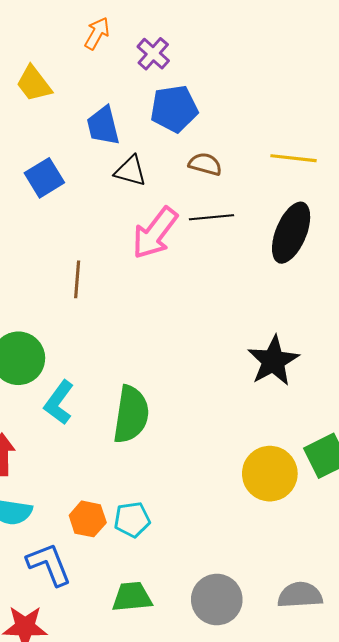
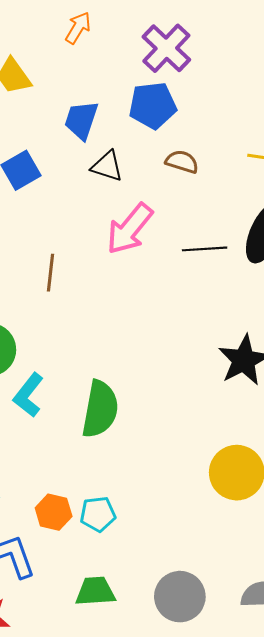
purple cross: (153, 54) -> (166, 48), moved, size x1.5
blue trapezoid: (103, 126) -> (81, 120), turned 30
black line: (211, 217) -> (205, 249), moved

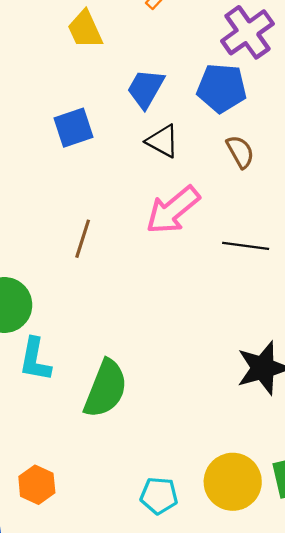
brown semicircle: (182, 162) -> (240, 152), turned 32
cyan L-shape: (28, 395) -> (35, 360), turned -39
cyan pentagon: (98, 514) -> (159, 496), moved

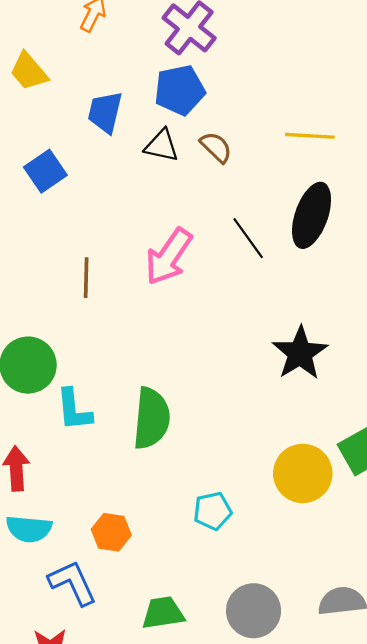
black triangle: (163, 141) -> (162, 146), moved
pink arrow: (173, 210) -> (169, 257), moved
black line: (246, 246) -> (248, 238), turned 63
cyan pentagon: (159, 496) -> (213, 511), moved

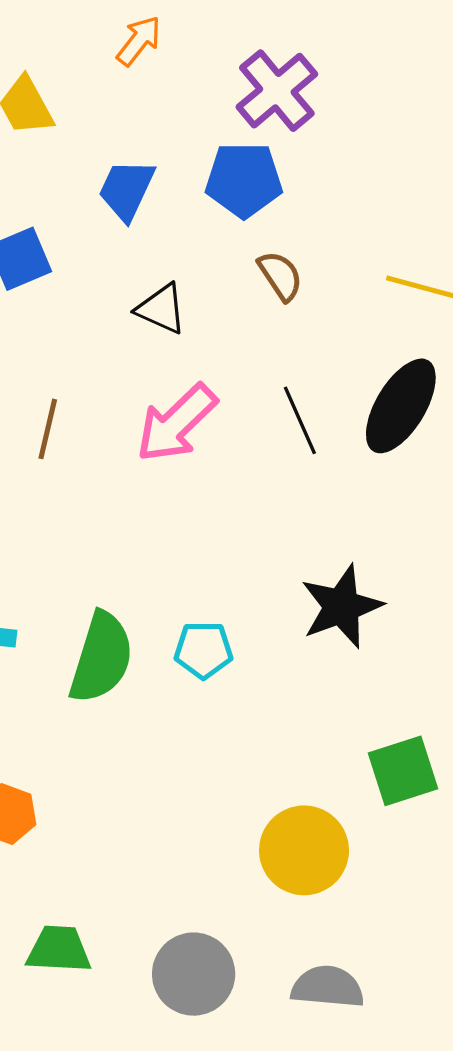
black triangle: (162, 146) -> (161, 309), moved
yellow circle: (303, 473) -> (304, 850), moved
cyan pentagon: (213, 511) -> (203, 650), moved

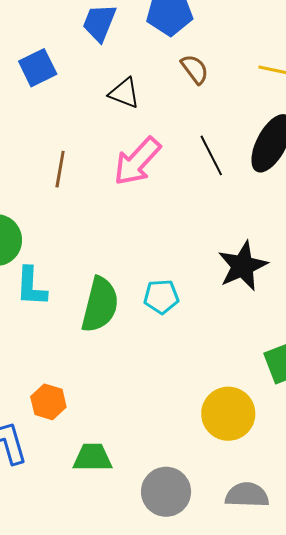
green trapezoid: (59, 949) -> (93, 458), moved

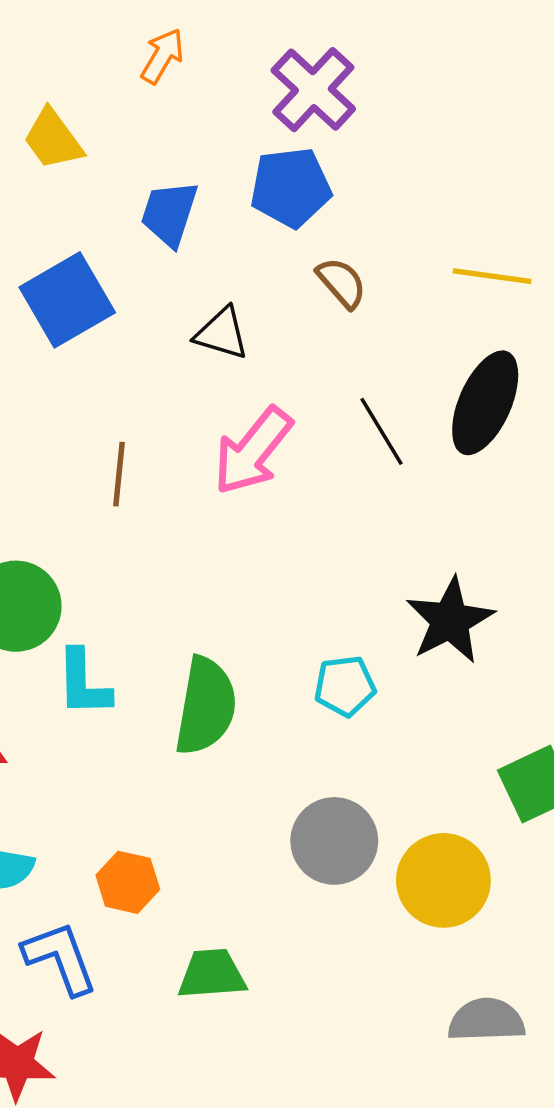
blue square: (38, 68) -> (67, 300), size x1.4
cyan pentagon: (161, 297) -> (345, 686), moved
gray circle: (166, 492) -> (334, 841), moved

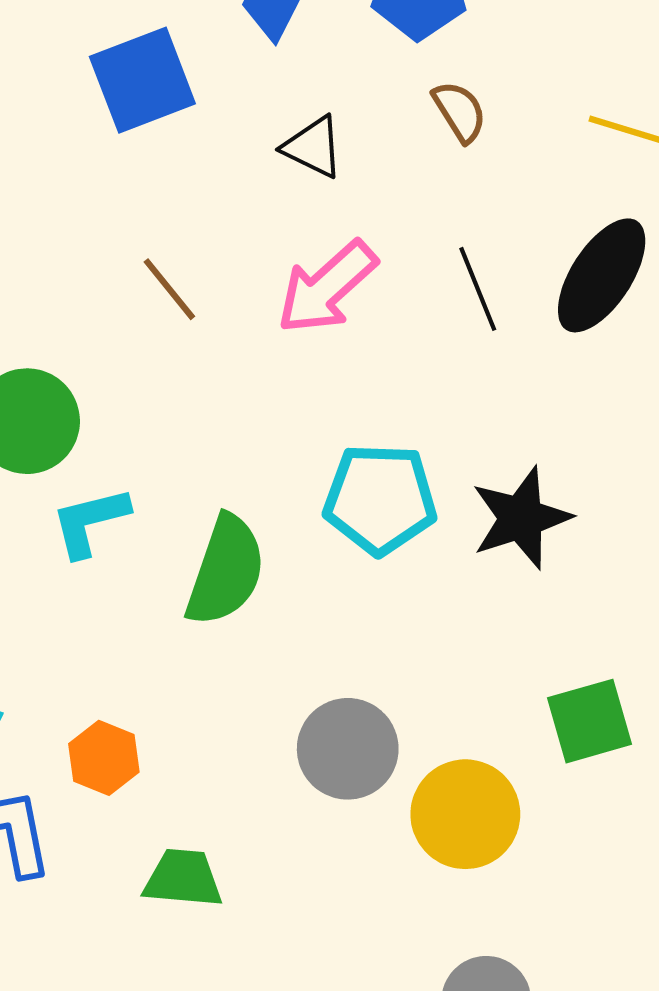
brown line: (119, 474) -> (169, 289), turned -54
cyan L-shape: (83, 683) -> (90, 522), turned 68
cyan pentagon: (345, 686) -> (380, 499), moved, size x1.6

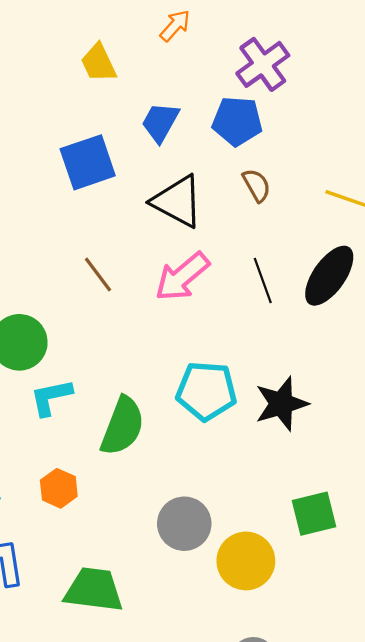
black triangle: (313, 147) -> (177, 201), size x1.6
orange hexagon: (104, 758) -> (59, 488), moved
green trapezoid: (183, 878) -> (94, 590), size x1.4

